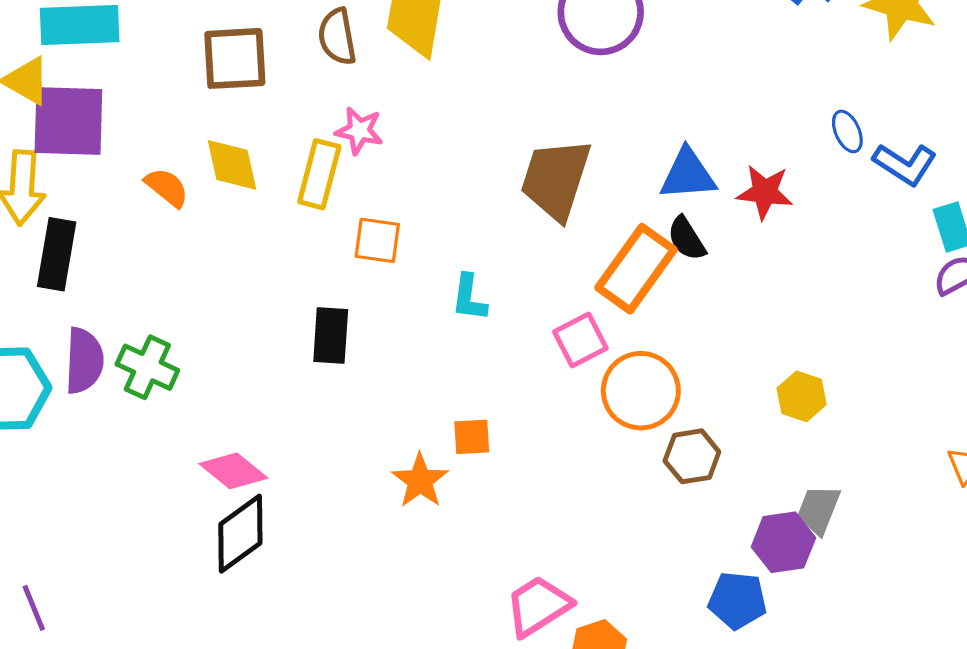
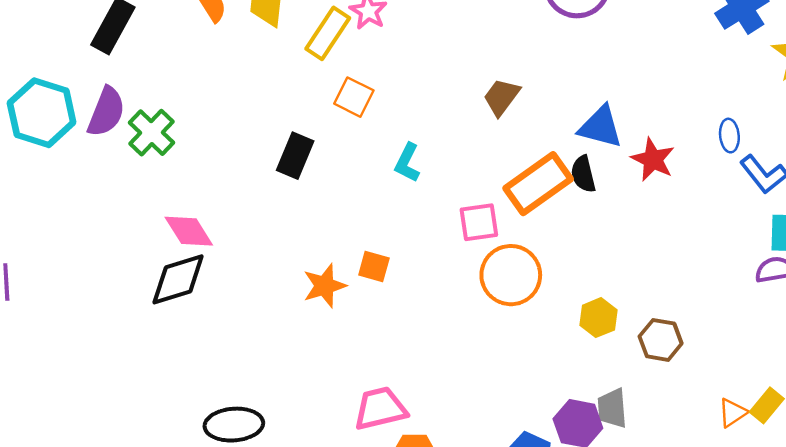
brown trapezoid: (556, 179) -> (501, 97), size x0.6
yellow hexagon: (802, 396) -> (598, 318), moved
brown hexagon: (692, 456) -> (661, 340), moved
gray trapezoid: (818, 510) -> (612, 408), turned -45

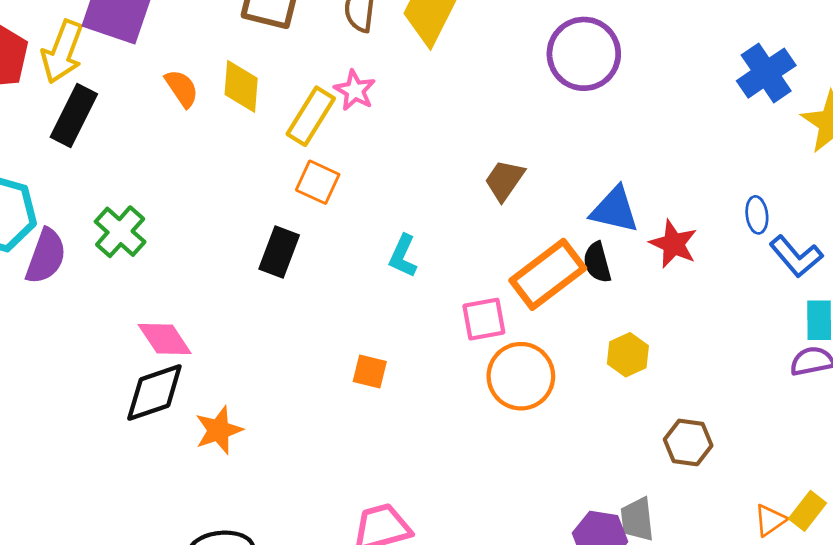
orange square: (354, 97) -> (318, 182), moved
purple semicircle: (106, 112) -> (46, 256), moved
orange star: (325, 286) -> (219, 430), moved
yellow hexagon: (598, 318) -> (628, 355), moved

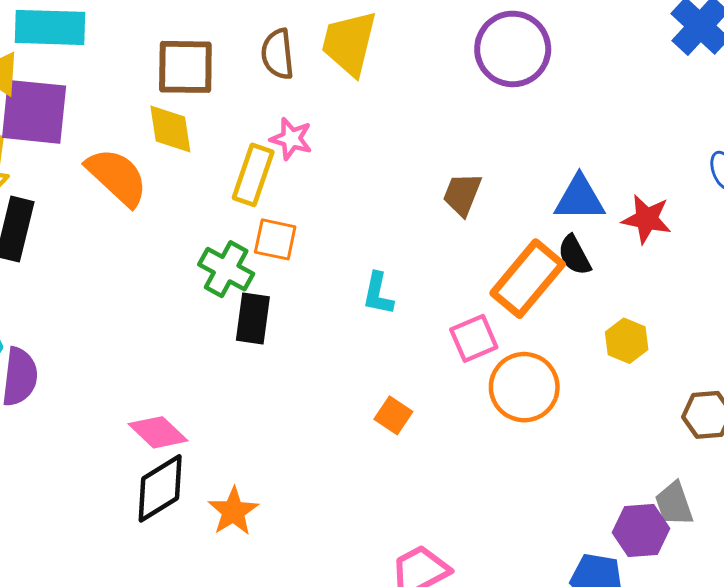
yellow diamond: (241, 86) -> (170, 129), moved
orange semicircle: (182, 88) -> (117, 177), size x1.6
green cross: (120, 232) -> (226, 269), moved
orange square: (370, 371) -> (393, 415), moved, turned 33

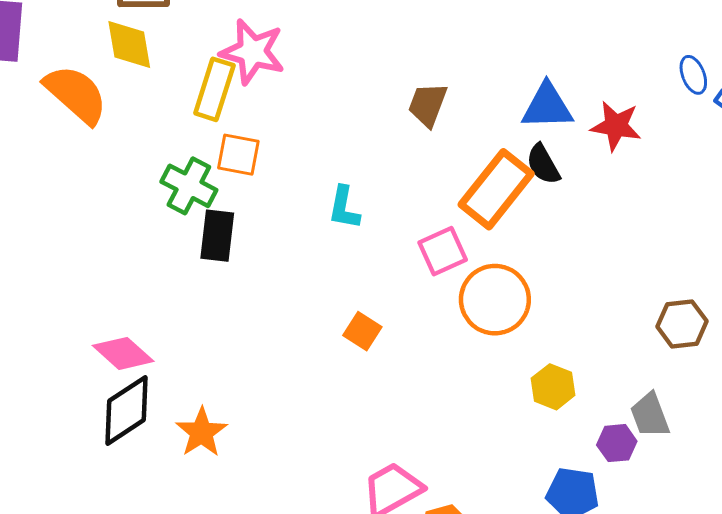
pink star: (291, 139) -> (252, 52), size x1.5
yellow hexagon: (627, 341) -> (553, 387), moved
purple hexagon: (641, 531) -> (617, 443), size x0.7

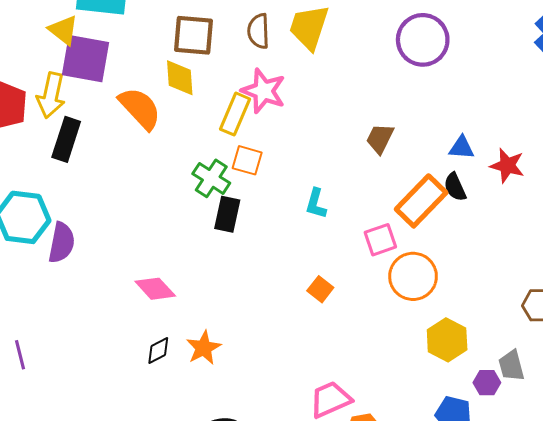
blue triangle: (547, 106) -> (462, 148), size x0.7
yellow hexagon: (553, 387) -> (447, 340), size x1.4
black diamond: (126, 410) -> (158, 351), moved, size x0.6

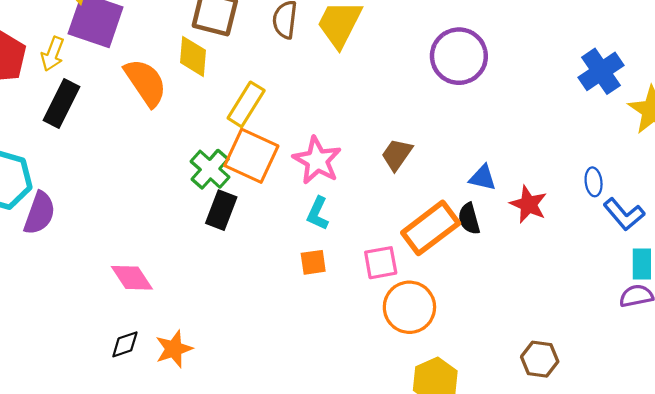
pink star: (264, 91) -> (317, 160), moved
yellow arrow: (51, 95) -> (53, 54), size x0.7
orange square: (247, 160) -> (251, 156), size x1.6
orange square: (320, 289) -> (313, 262), moved, turned 35

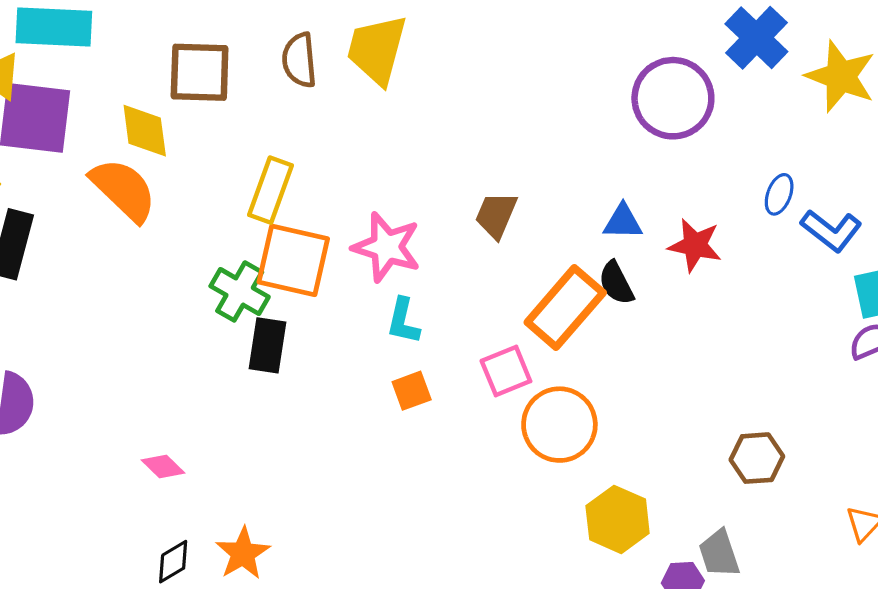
yellow diamond: (193, 56) -> (145, 131), moved
purple circle: (459, 56) -> (673, 98), moved
blue ellipse: (594, 182) -> (779, 194), turned 40
pink diamond: (132, 278) -> (163, 467), size x0.7

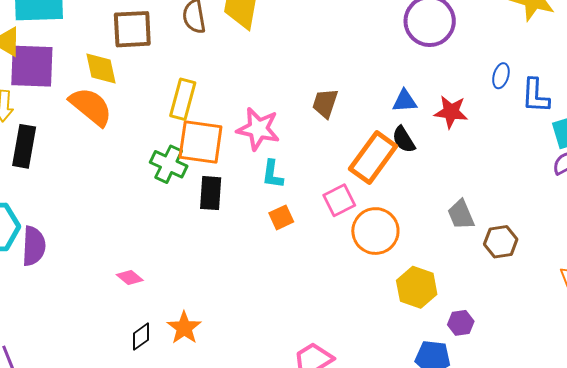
blue L-shape: (831, 230) -> (535, 96), turned 60
black rectangle: (268, 345) -> (211, 193), moved
gray trapezoid: (719, 554) -> (461, 215), moved

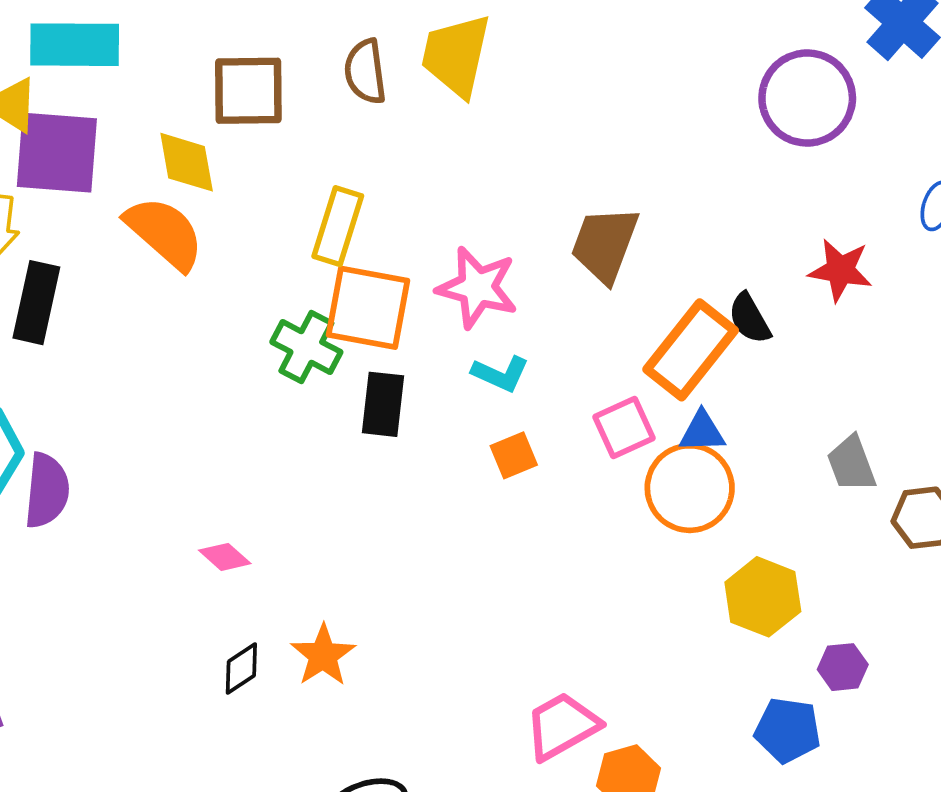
blue triangle: (405, 101) -> (702, 432), moved
brown trapezoid: (325, 103) -> (605, 244), size x1.4
cyan L-shape: (272, 174) -> (500, 374), turned -76

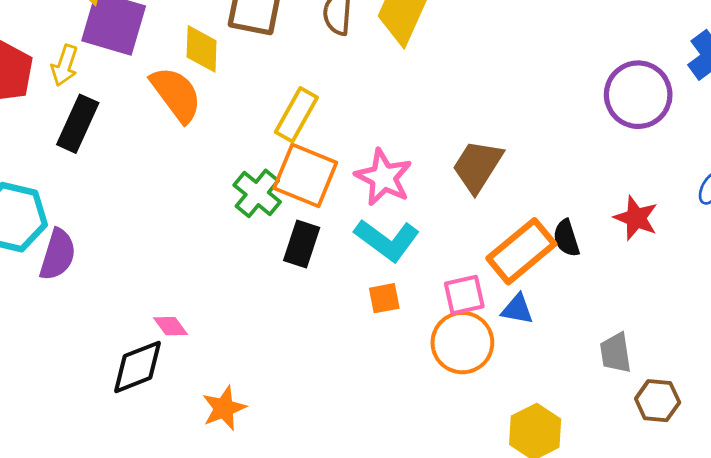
cyan L-shape: (500, 374) -> (387, 240), size x1.6
orange circle: (690, 488) -> (462, 343), moved
black diamond: (241, 669) -> (138, 367), moved, size x1.6

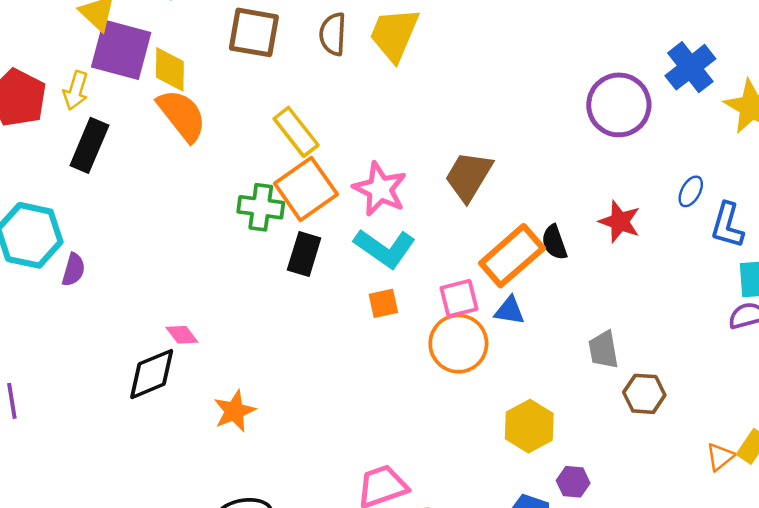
yellow diamond: (202, 49) -> (170, 69), moved
yellow rectangle: (296, 115) -> (296, 132), turned -66
orange square: (305, 175) -> (306, 189), turned 34
green cross: (257, 193) -> (261, 207), turned -30
purple semicircle: (58, 255) -> (73, 270), size x0.7

